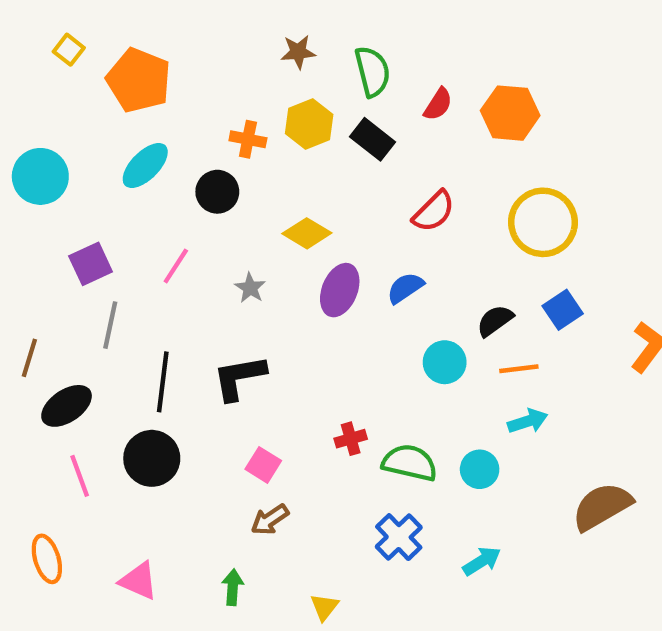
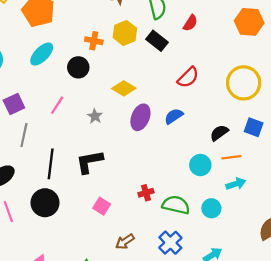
orange hexagon: (510, 113) -> (249, 22), moved
blue square: (563, 310) -> (254, 127), turned -36
cyan circle: (445, 362) -> (200, 165), moved
brown arrow: (270, 520) -> (125, 242), moved

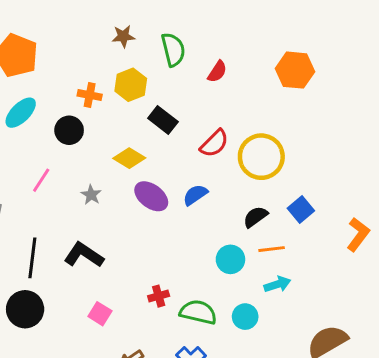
black rectangle: (157, 41) -> (163, 120), moved
yellow circle: (244, 83) -> (261, 157), moved
purple ellipse: (140, 117) -> (151, 196), turned -75
blue square: (254, 127) -> (301, 209), turned 30
black L-shape: (89, 162) -> (84, 255), turned 44

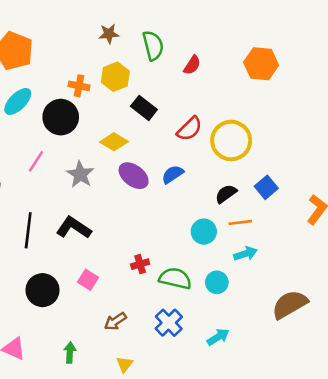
black circle: (69, 130) -> (61, 117), size x1.4
gray star: (91, 195) -> (80, 174), size x1.5
black circle: (25, 309) -> (42, 290), moved

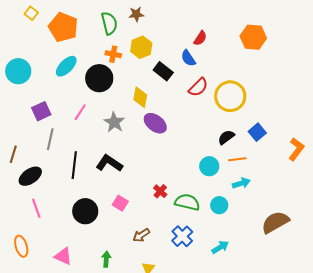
green semicircle: (153, 46) -> (109, 23), moved
yellow diamond: (114, 142) -> (140, 97), turned 70
blue semicircle: (173, 174) -> (188, 58), moved, turned -90
red cross: (140, 264) -> (160, 191), turned -32

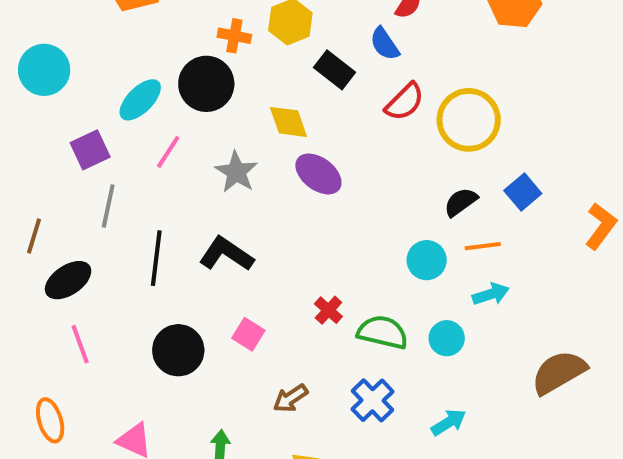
cyan ellipse: (66, 66) -> (140, 100), moved
yellow diamond: (140, 97) -> (288, 122), turned -30

